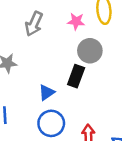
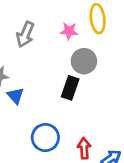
blue triangle: (47, 92) -> (15, 96), moved, turned -36

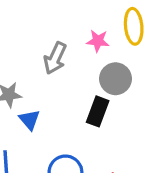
gray arrow: (25, 34) -> (55, 58), moved

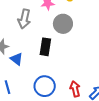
black rectangle: (98, 111) -> (45, 47), moved

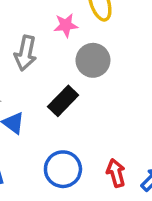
black rectangle: (45, 47) -> (63, 101), turned 36

